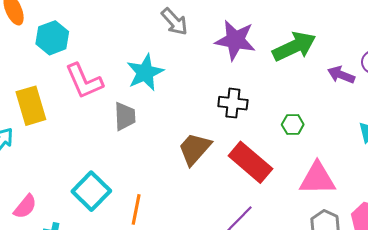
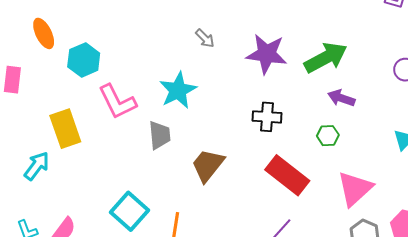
gray arrow: (174, 22) -> (205, 38), size x0.7
purple arrow: (341, 75) -> (341, 98), moved
brown trapezoid: (195, 149) -> (208, 165), moved
pink triangle: (317, 179) -> (355, 189), turned -39

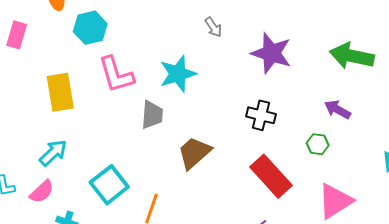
green arrow: (326, 58) -> (352, 56), moved, turned -150
cyan arrow: (37, 166) -> (53, 153), moved

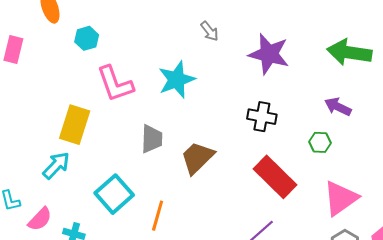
cyan hexagon: (90, 28) -> (87, 38), size x0.7
yellow rectangle: (60, 92) -> (75, 125), moved, turned 30
gray trapezoid: (152, 115) -> (152, 139), moved
pink semicircle: (42, 192) -> (40, 219), moved

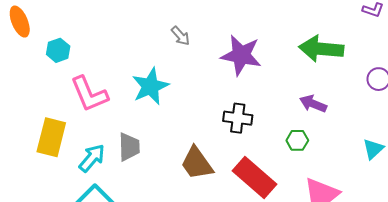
brown trapezoid: (197, 158) -> (197, 163), moved, turned -78
cyan arrow: (56, 165) -> (92, 158), moved

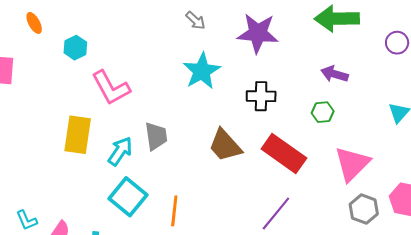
orange ellipse: (20, 22) -> (34, 23), size x0.7
cyan star: (150, 86) -> (202, 71), moved

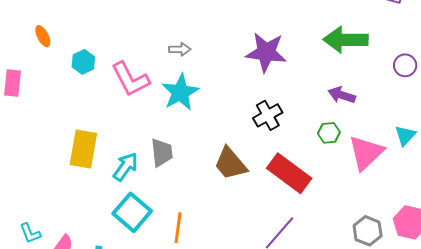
gray arrow: (195, 20) -> (180, 49), moved, turned -45
cyan star: (202, 71) -> (180, 92), moved
pink L-shape: (111, 88) -> (130, 79), moved
black cross: (261, 96) -> (268, 115), turned -32
pink triangle: (352, 164) -> (366, 153), moved

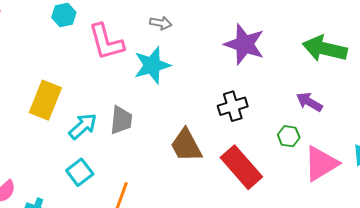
cyan square: (132, 212) -> (80, 172), size x0.7

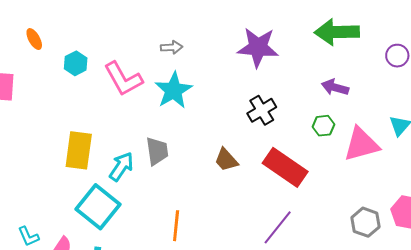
brown trapezoid: (186, 145) -> (226, 160), size x0.7
pink triangle: (321, 163) -> (361, 144), turned 30
cyan square: (80, 172) -> (98, 207), moved, size x1.6

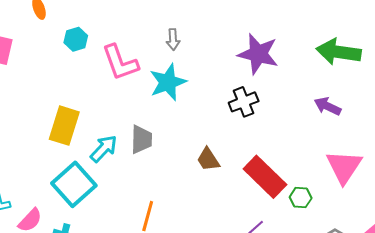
gray arrow: (172, 47) -> (173, 39), turned 80
black cross: (262, 110) -> (244, 102), moved
green hexagon: (323, 126) -> (301, 197), moved
pink triangle: (361, 144) -> (344, 167), turned -51

